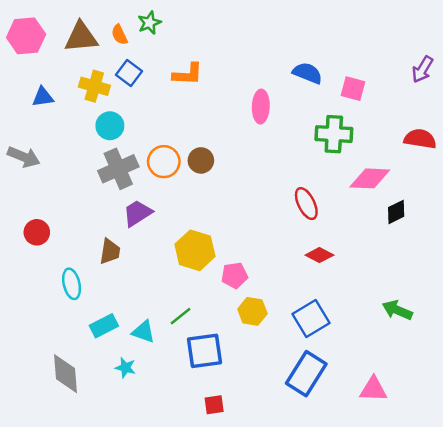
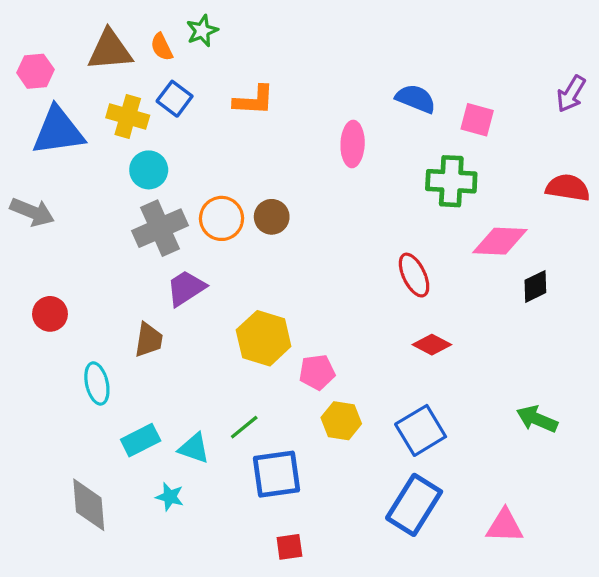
pink hexagon: (26, 36) -> (35, 71), moved, size x0.7
blue triangle: (43, 97) -> (58, 131), size x1.8

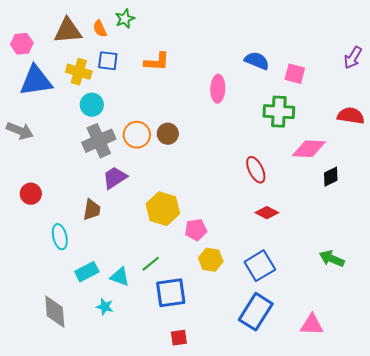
blue square: (175, 99) -> (108, 61), turned -30

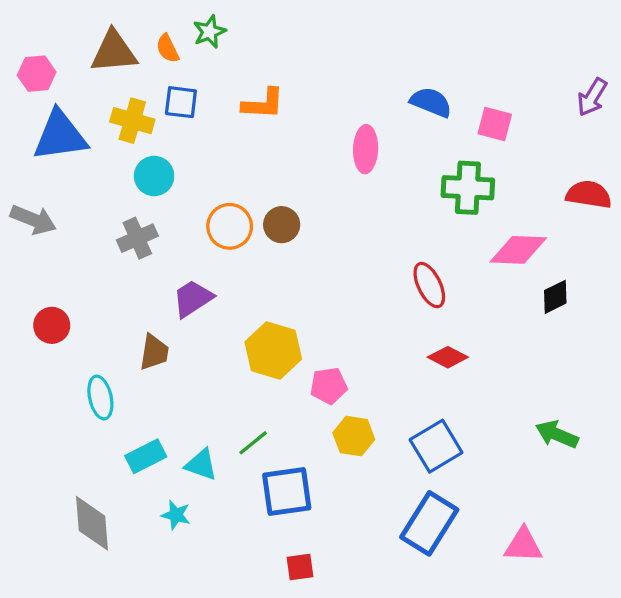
gray cross: (99, 141) -> (137, 238), moved, size x0.7

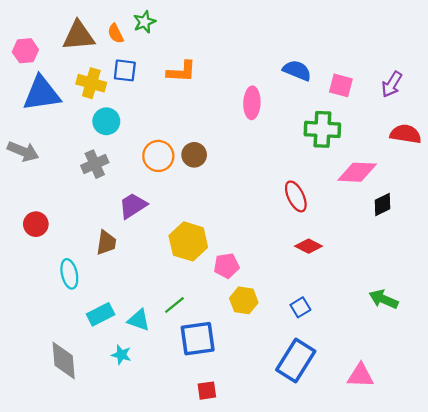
purple arrow: (592, 97) -> (392, 84), moved
blue square: (436, 446) -> (300, 307), size x0.6

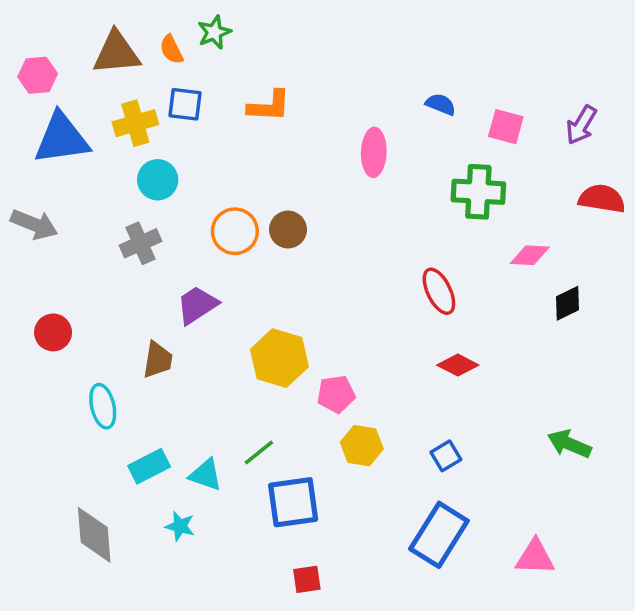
blue semicircle: (297, 70) -> (441, 104), size x0.7
yellow cross: (91, 83) -> (135, 123), turned -32
pink diamond: (357, 172) -> (530, 255), size x0.7

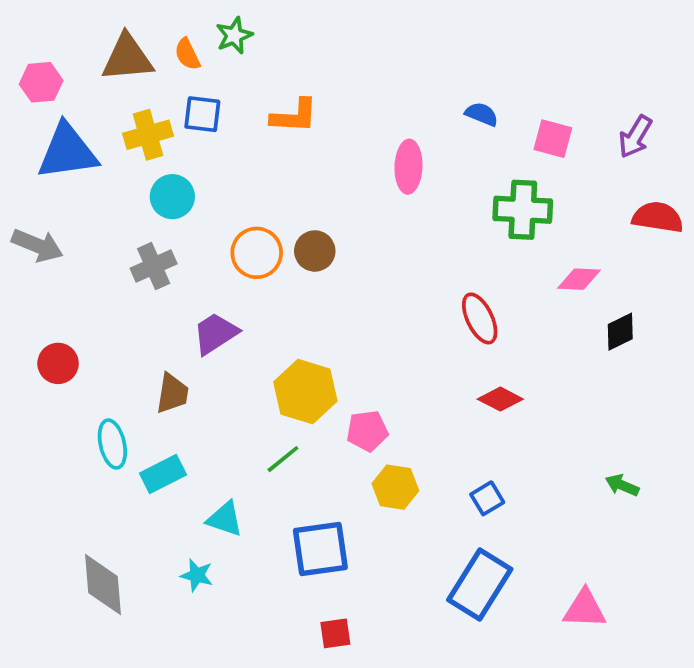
green arrow: (569, 444) -> (622, 485), size x0.7
green line: (259, 452) -> (283, 459), moved
cyan rectangle: (149, 466) -> (163, 474), moved

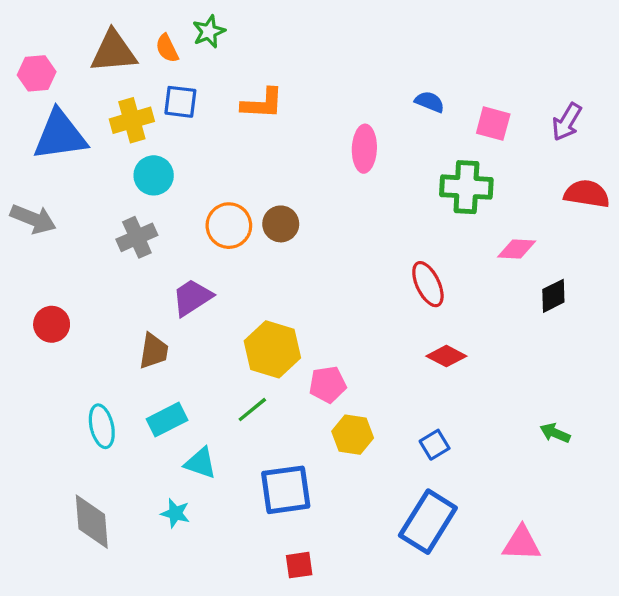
cyan ellipse: (112, 444) -> (102, 426), moved
cyan rectangle: (163, 474) -> (167, 420), moved

